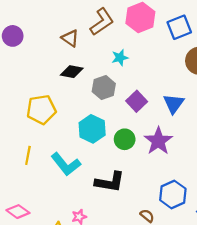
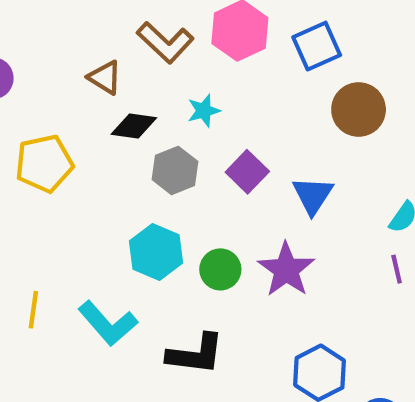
brown L-shape: (102, 22) -> (165, 42), turned 80
black diamond: (72, 72) -> (134, 126), moved
purple square: (137, 101) -> (247, 172), moved
yellow pentagon: (41, 110) -> (44, 164), moved

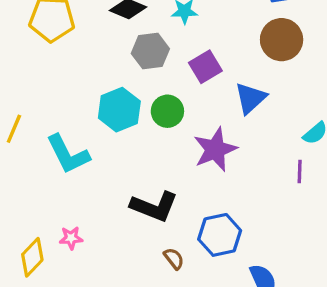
brown circle: (359, 109) -> (282, 40), moved
green circle: (220, 269) -> (167, 111), moved
black L-shape: (196, 354) -> (154, 207), moved

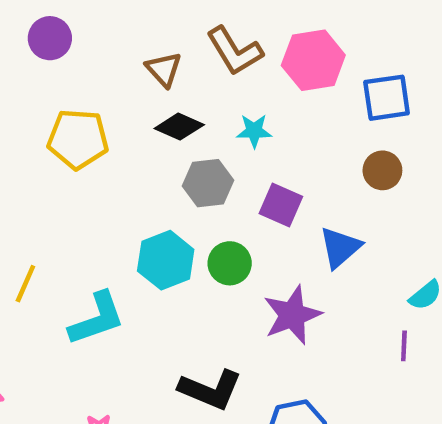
brown circle: (282, 40) -> (382, 170), size x0.7
purple square: (205, 67) -> (281, 205), turned -36
cyan L-shape: (68, 154) -> (97, 319), turned -84

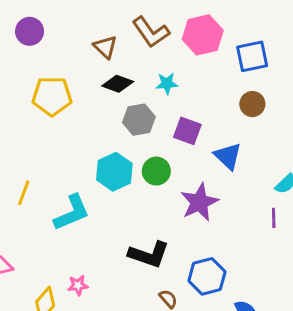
blue triangle: (340, 247) -> (228, 156), turned -32

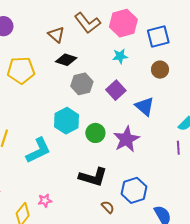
cyan star: (167, 84) -> (120, 56), moved
purple square: (187, 131) -> (116, 90), turned 30
green circle: (156, 171) -> (95, 133), moved

